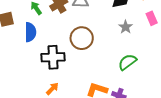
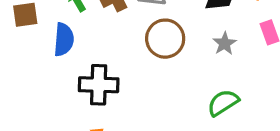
brown circle: (82, 38) -> (165, 39), moved

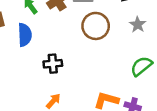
black cross: (99, 85) -> (53, 64), size x0.7

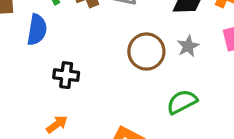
brown circle: (96, 26) -> (146, 52), moved

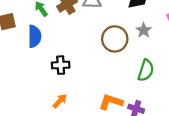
green semicircle: (182, 102) -> (146, 70), turned 145

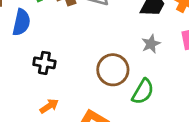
brown circle: (115, 39) -> (113, 70), moved
orange arrow: (60, 101) -> (49, 106), moved

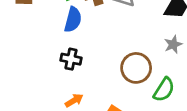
blue semicircle: (21, 22) -> (73, 20), moved

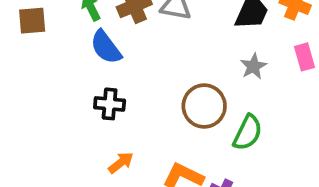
blue semicircle: (73, 20) -> (106, 47), turned 135

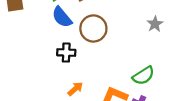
brown circle: (204, 106) -> (93, 28), moved
green semicircle: (248, 133) -> (143, 76), moved, turned 35

